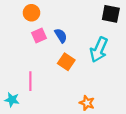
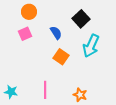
black square: (111, 14) -> (81, 19), moved, turned 36
pink square: (39, 36) -> (25, 34), moved
pink line: (30, 81) -> (45, 90), moved

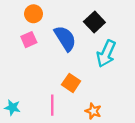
blue semicircle: (56, 33) -> (65, 38), size x1.6
orange square: (61, 57) -> (71, 83), moved

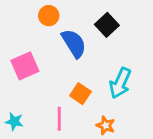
orange circle: (34, 14) -> (49, 16), moved
pink square: (29, 40) -> (25, 66), moved, size x1.5
cyan arrow: (106, 54) -> (120, 83), moved

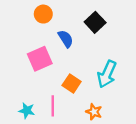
blue semicircle: (74, 43) -> (66, 39), size x0.7
pink square: (25, 66) -> (40, 59), moved
cyan star: (14, 121) -> (27, 111), moved

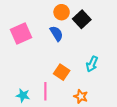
orange circle: (43, 14) -> (62, 12), moved
pink square: (40, 59) -> (21, 33), moved
cyan arrow: (107, 74) -> (92, 64), size x0.7

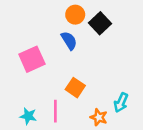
pink square: (21, 33) -> (32, 59), moved
cyan arrow: (92, 64) -> (121, 102), moved

